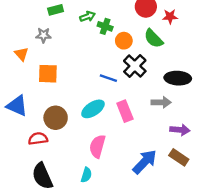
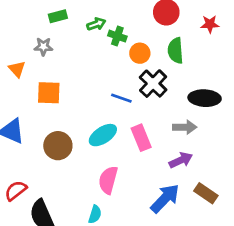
red star: (170, 16) -> (210, 24), moved
green semicircle: (154, 38) -> (176, 51), turned 40
purple arrow: (180, 130) -> (181, 160), moved, turned -30
red semicircle: (38, 139) -> (16, 191), moved, turned -30

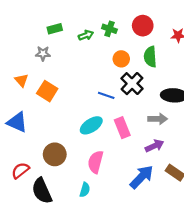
green cross: (117, 36) -> (109, 29), moved
orange triangle: (17, 69) -> (21, 80), moved
orange square: (49, 93) -> (47, 91), turned 30
brown circle: (58, 146) -> (55, 154), moved

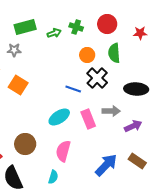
green rectangle: (55, 29) -> (25, 27), size x1.5
gray arrow: (158, 119) -> (111, 111), moved
purple arrow: (155, 146) -> (133, 126), moved

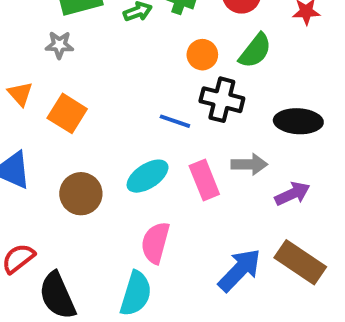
green semicircle: (114, 53) -> (255, 51), turned -138
black cross: (97, 78) -> (222, 100), turned -30
brown circle: (25, 144) -> (81, 194), moved
brown rectangle: (137, 161) -> (300, 262), size x1.4
cyan semicircle: (53, 177) -> (136, 294), size x1.6

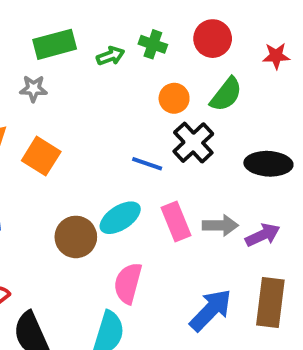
black cross: (222, 100) -> (193, 143), turned 33
gray arrow: (249, 164) -> (220, 225), moved
brown circle: (81, 194) -> (76, 237), moved
brown rectangle: (300, 262) -> (270, 302), turned 63

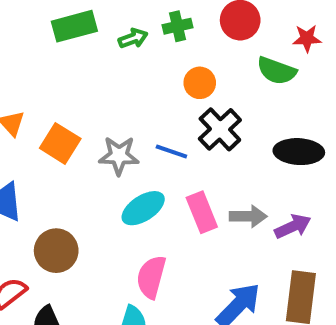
green cross: (153, 44) -> (178, 26), turned -32
gray star: (33, 89) -> (119, 156), moved, size x1.4
green semicircle: (226, 94) -> (277, 71), moved, turned 72
brown circle: (76, 237) -> (56, 251), moved

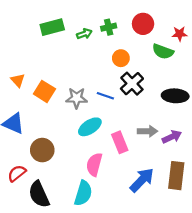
pink rectangle: (202, 212) -> (120, 142), moved

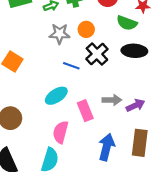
black ellipse: (175, 96) -> (134, 51), moved
gray star: (77, 98) -> (60, 34), moved
blue arrow: (142, 180) -> (107, 147), turned -30

